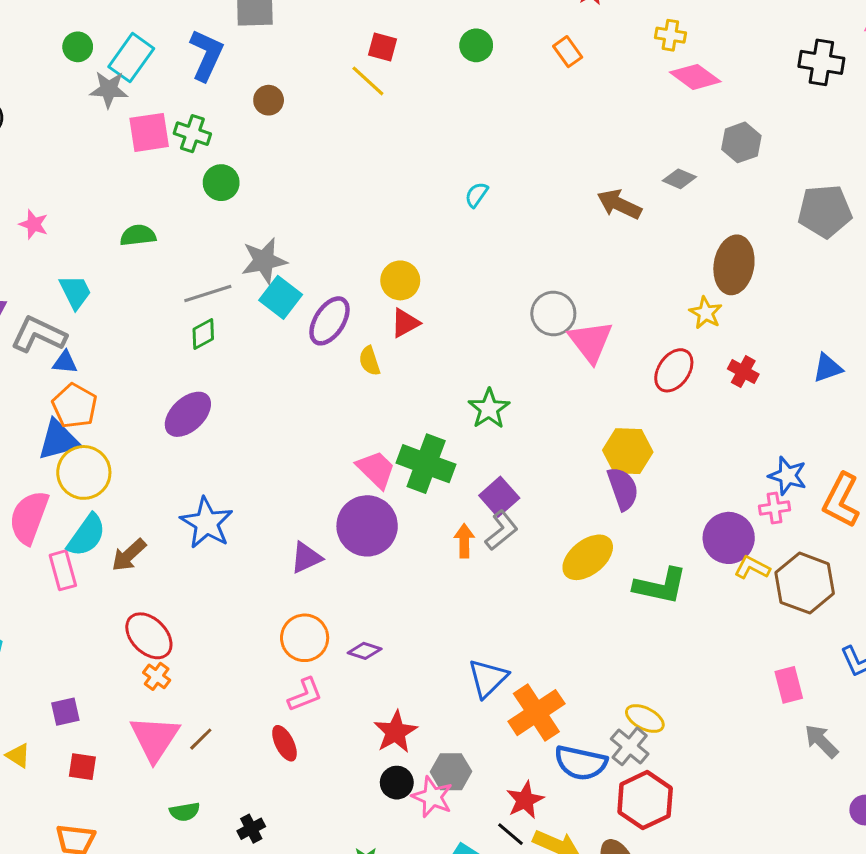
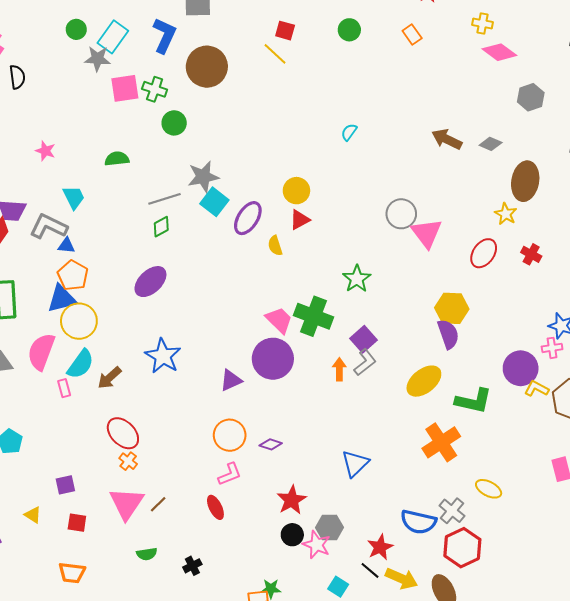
brown circle: (269, 100) -> (207, 67), size x2.0
gray diamond: (679, 179) -> (491, 144), moved
pink rectangle: (63, 570) -> (64, 388), size x0.7
orange cross: (536, 713) -> (441, 442), moved
yellow ellipse: (645, 718) -> (489, 489), moved

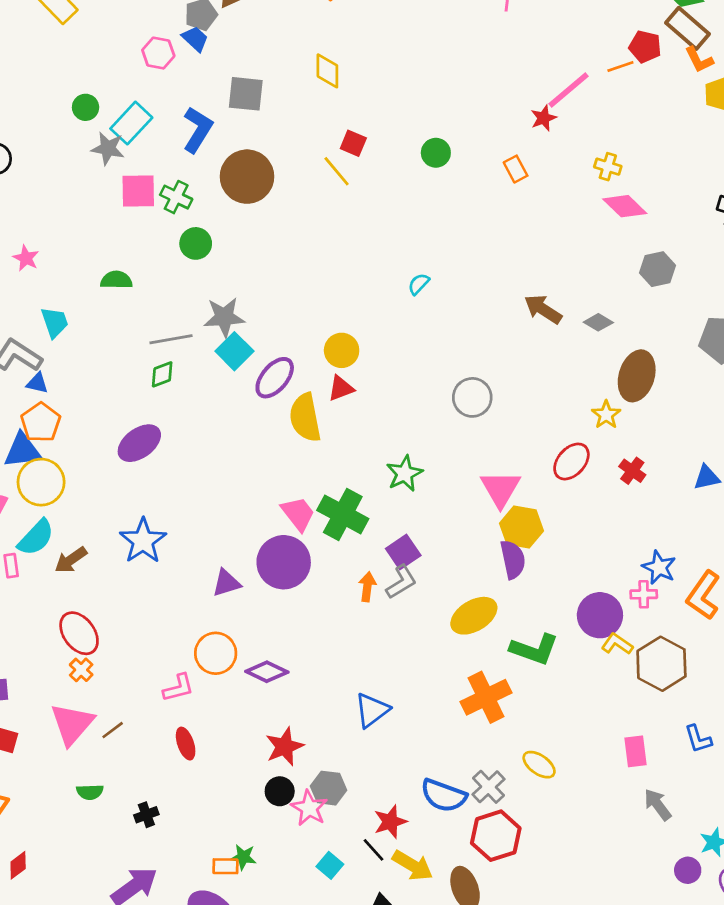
pink triangle: (427, 233) -> (500, 489), moved
yellow semicircle: (275, 246) -> (305, 418), size x1.8
purple diamond: (271, 444) -> (267, 672), size x1.4
pink L-shape: (230, 474) -> (178, 688), moved

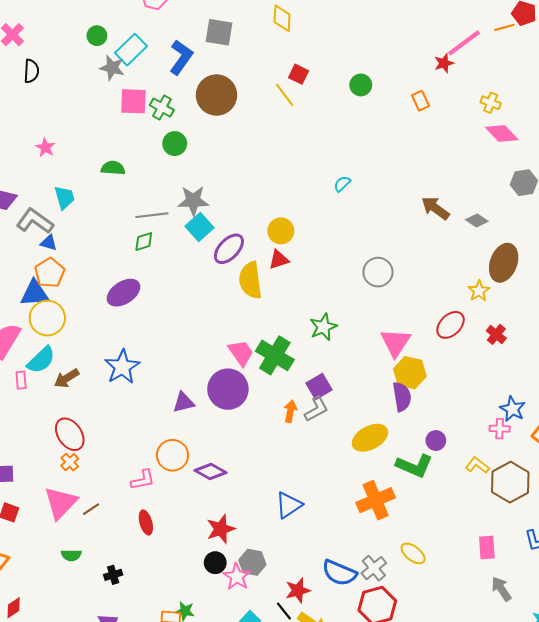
purple circle: (600, 615) -> (436, 441), moved, size x0.6

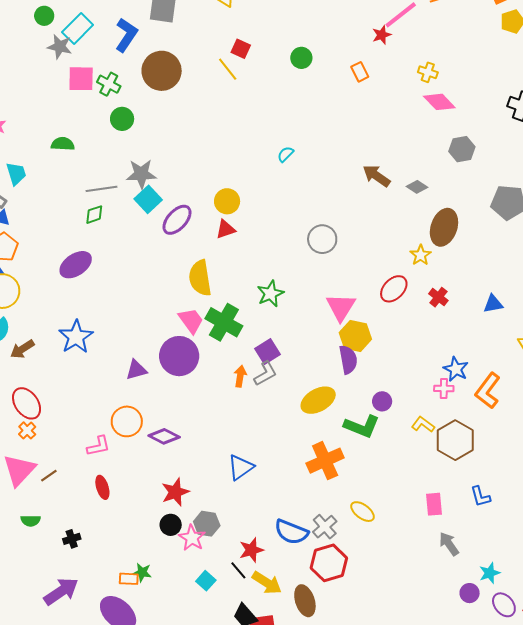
yellow semicircle: (250, 280) -> (200, 278), moved

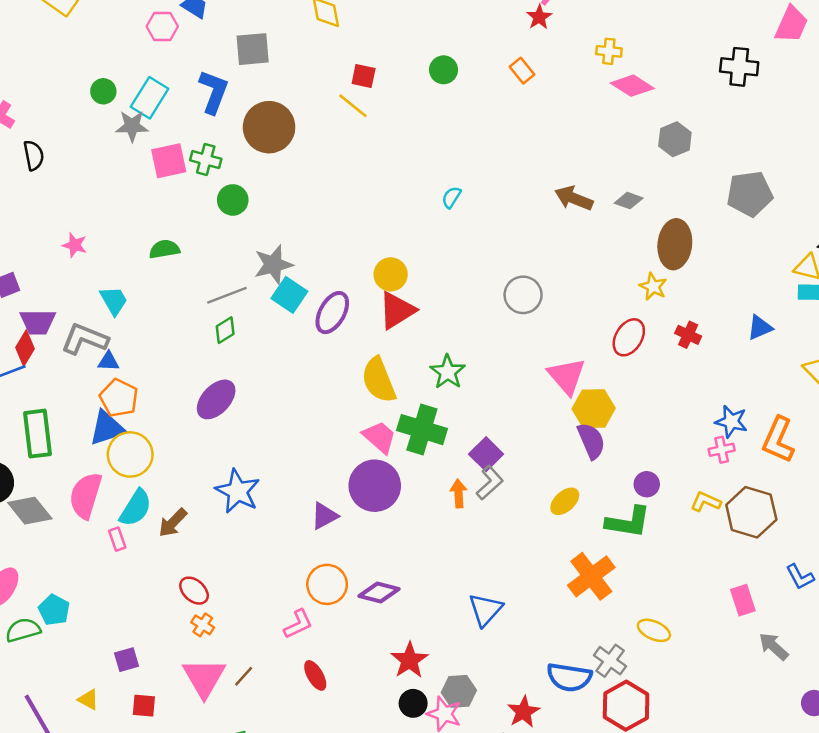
red triangle: (226, 229) -> (397, 310), size x1.5
green star: (270, 294) -> (448, 372), moved
yellow ellipse: (318, 400) -> (565, 501), size x0.7
red ellipse: (27, 403) -> (194, 591), size x0.7

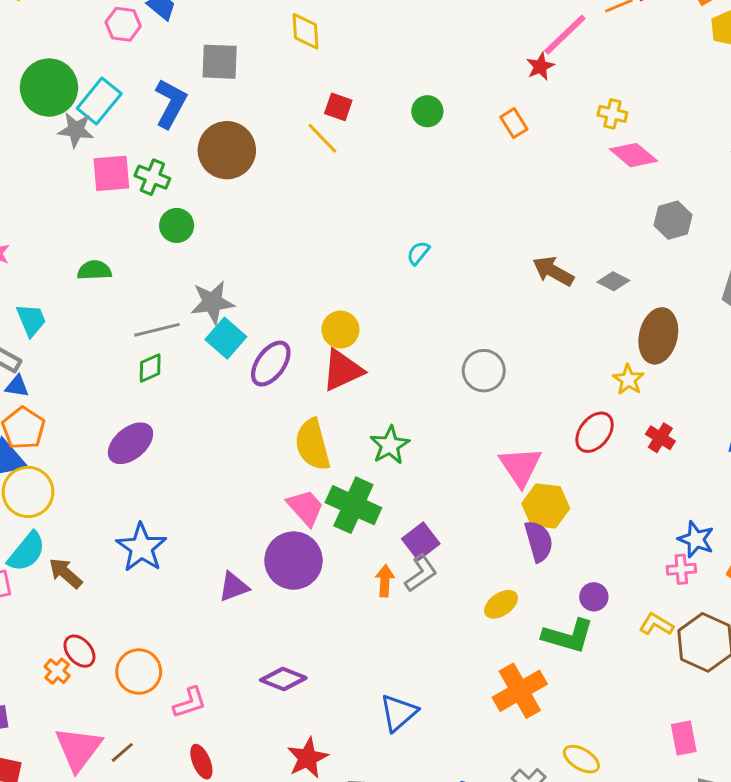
green circle: (103, 91) -> (49, 88), size x2.0
brown arrow: (173, 523) -> (65, 573), turned 80
orange circle: (327, 584) -> (139, 672), moved
orange cross: (203, 625) -> (57, 671), moved

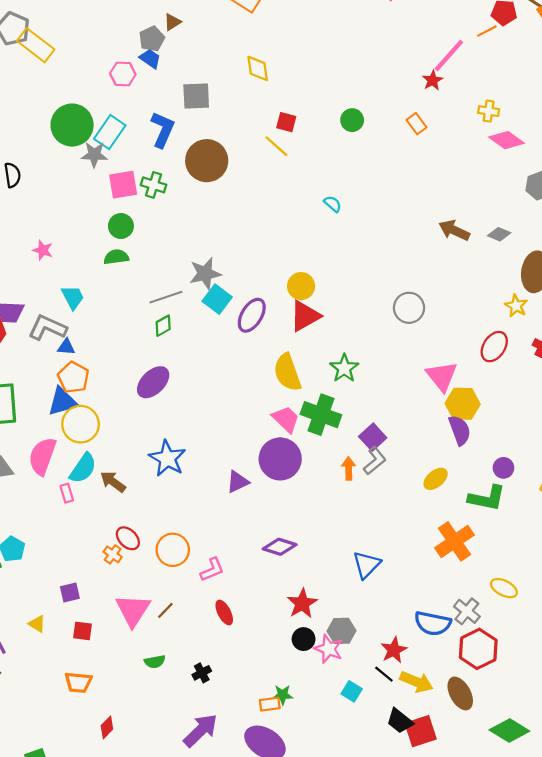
green circle: (177, 225) -> (121, 226), moved
cyan semicircle: (418, 253) -> (333, 204), moved, turned 96

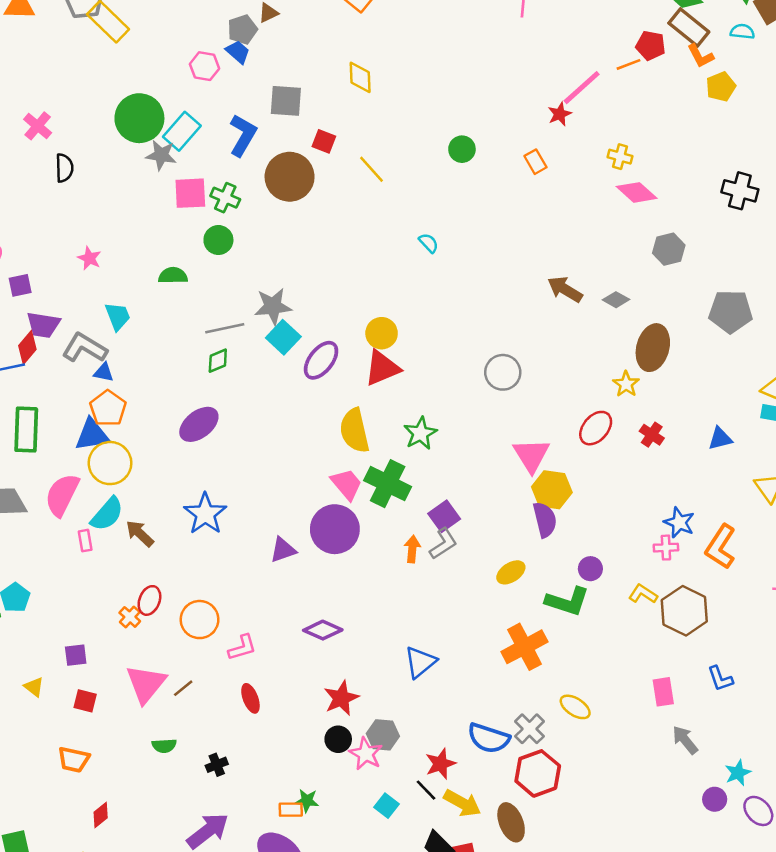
red square: (286, 122) -> (324, 141), moved
green circle: (121, 226) -> (218, 240), moved
red ellipse: (128, 538) -> (149, 600), turned 60

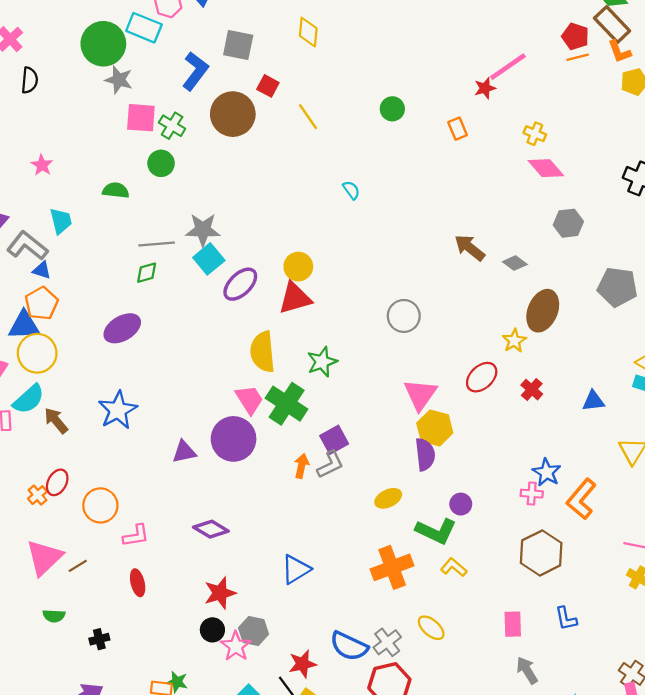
orange line: (628, 64) -> (578, 57), moved
cyan rectangle: (182, 131) -> (144, 28), moved, turned 64
yellow L-shape: (643, 594) -> (454, 567), moved

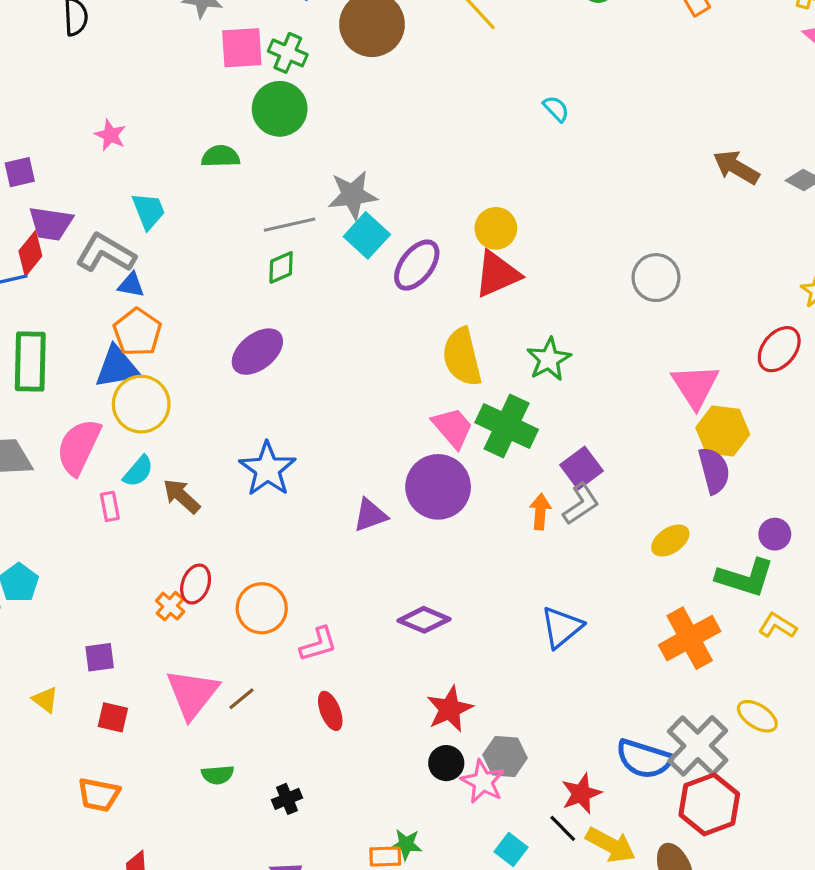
green circle: (161, 163) -> (280, 109), size x1.4
cyan semicircle: (29, 399) -> (138, 471), size x0.7
blue triangle: (296, 569) -> (562, 627), moved
gray cross: (387, 642) -> (698, 746), size x1.5

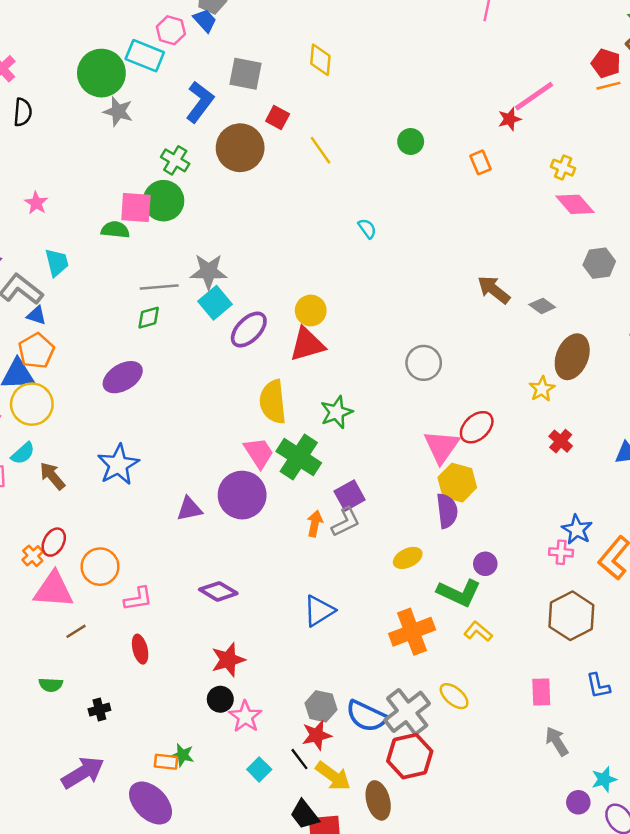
pink square: (242, 48) -> (136, 207), moved
red ellipse: (779, 349) -> (477, 427), moved
pink triangle: (192, 694) -> (54, 590), moved, turned 48
gray hexagon: (505, 756) -> (321, 706), moved

